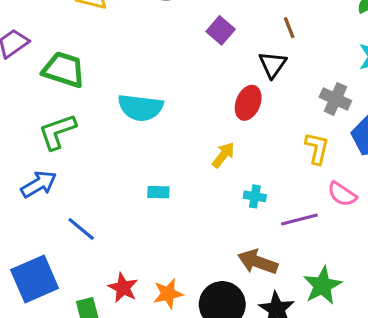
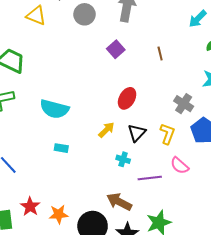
black triangle: (273, 65) -> (137, 133), moved
cyan semicircle: (141, 108) -> (54, 109), moved

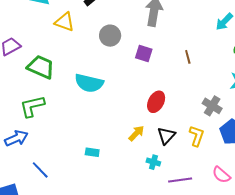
gray circle: (84, 14) -> (110, 36), moved
purple square: (116, 49) -> (144, 54), turned -30
cyan semicircle: (54, 109) -> (89, 83), moved
pink semicircle: (180, 166) -> (221, 175), moved

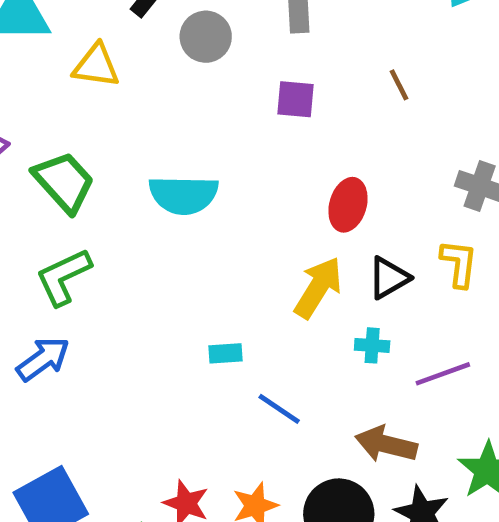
gray circle: (110, 36) -> (206, 37), moved
green trapezoid: (41, 67) -> (64, 182), turned 36
yellow arrow: (136, 133) -> (318, 288), size x1.5
black triangle: (166, 136) -> (389, 278), turned 30
blue line: (40, 170) -> (279, 409), moved

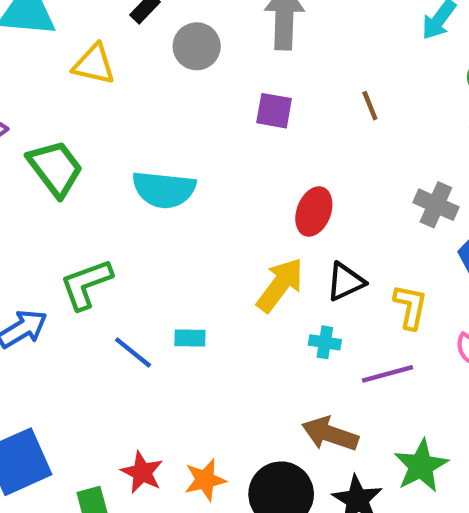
yellow L-shape: (459, 263) -> (410, 307), moved
green L-shape: (63, 277) -> (86, 284), moved
blue line: (279, 409) -> (133, 352), moved

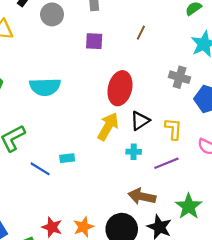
brown line: (370, 106) -> (141, 33), turned 56
red ellipse: (314, 212) -> (120, 88), size x1.4

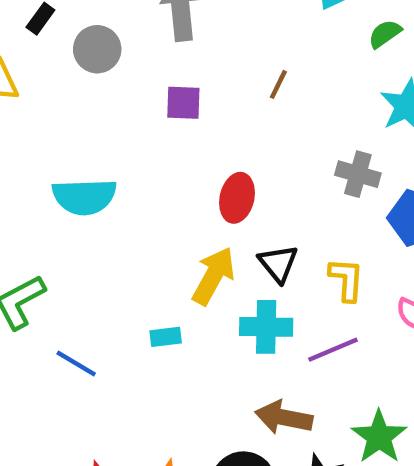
red ellipse: (120, 88) -> (237, 198), size x0.7
black triangle: (140, 121) -> (278, 263), turned -36
cyan cross: (134, 152) -> (266, 327), size x1.6
cyan rectangle: (67, 158) -> (166, 337), moved

